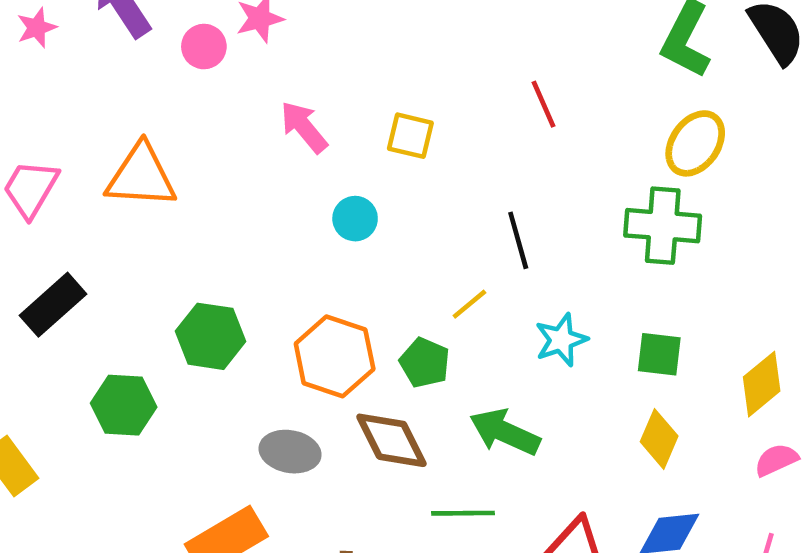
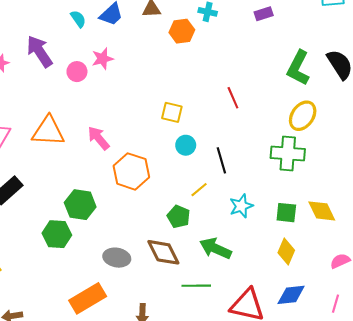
pink arrow: (304, 127) -> (99, 138), moved
cyan circle: (355, 219) -> (186, 145), moved
orange hexagon: (335, 356) -> (131, 171), moved
yellow diamond: (762, 384) -> (322, 211), moved, turned -76
green hexagon: (124, 405) -> (57, 234), moved

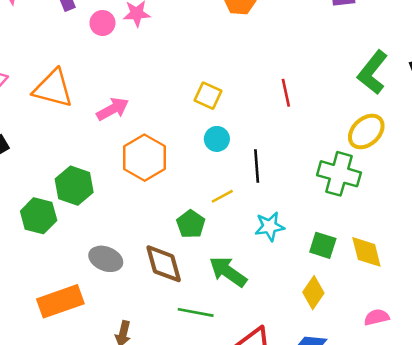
pink arrow: (99, 138) -> (113, 109), turned 90

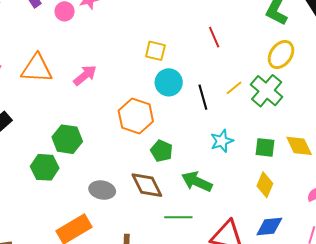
cyan circle: (217, 139) -> (169, 82), size x1.4
orange hexagon: (144, 158) -> (136, 116), moved
green cross: (339, 174) -> (267, 91), turned 36
yellow line: (222, 196) -> (234, 88), moved

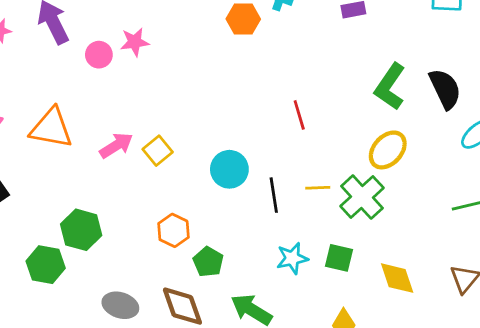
yellow square: (155, 51) -> (158, 151), moved, turned 30
yellow line: (234, 88) -> (318, 188), turned 30
orange hexagon: (136, 116) -> (173, 230), moved, size x0.7
green square: (265, 147) -> (339, 258), moved

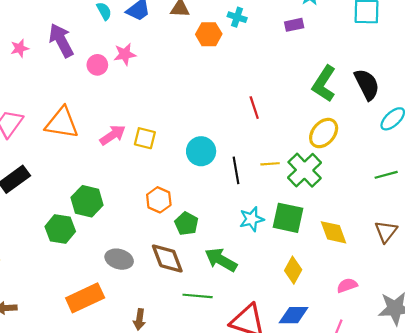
yellow square: (158, 151) -> (145, 138), turned -35
green square: (339, 258) -> (288, 218), size x1.4

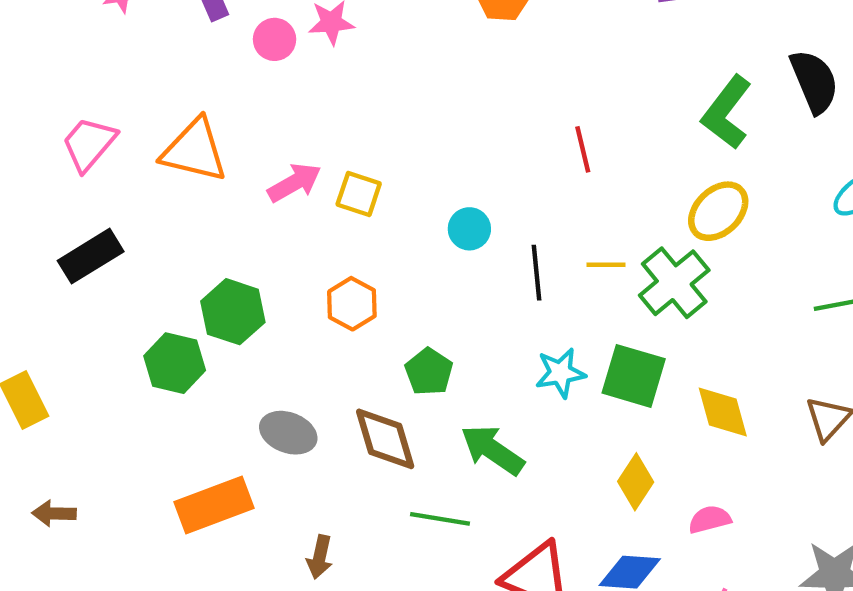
black semicircle: (367, 84) -> (814, 81), moved
cyan circle: (201, 151) -> (469, 229), size x0.7
orange hexagon: (159, 200) -> (352, 304), moved
pink semicircle: (347, 285) -> (710, 519), moved

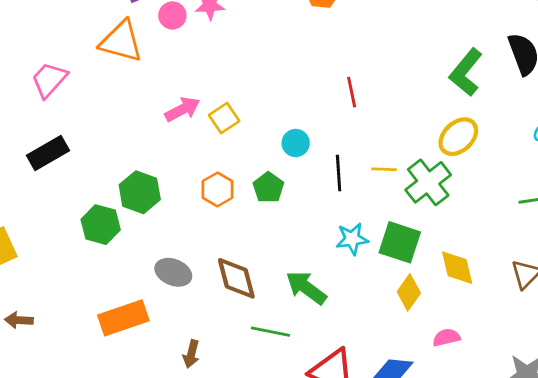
red line: (583, 149) -> (352, 92), moved
orange triangle: (194, 150) -> (121, 41), moved
yellow square: (359, 194) -> (224, 118), turned 36
green pentagon: (429, 372) -> (268, 188), moved
yellow diamond: (636, 482) -> (409, 292), moved

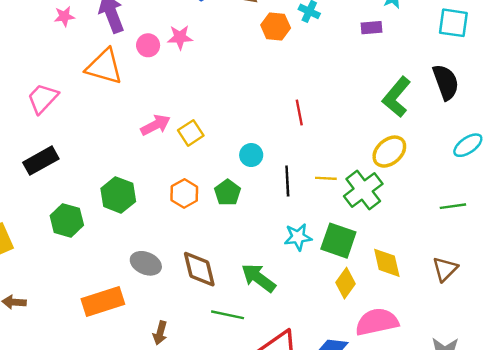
green hexagon: (101, 225) -> (67, 220), moved
pink semicircle: (446, 337) -> (377, 322), size x1.8

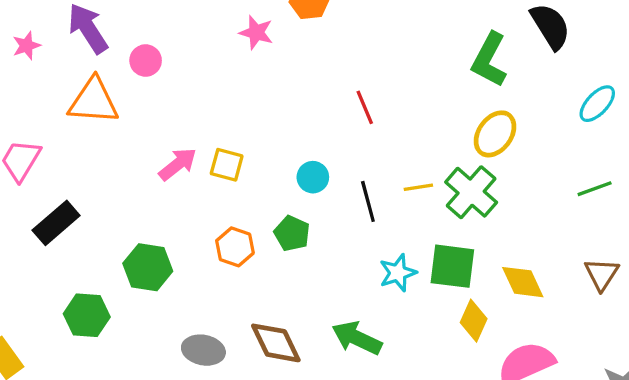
pink star: (180, 37) -> (256, 32), moved, turned 30
yellow square: (191, 133) -> (227, 165), turned -30
black rectangle: (41, 161) -> (56, 223), moved

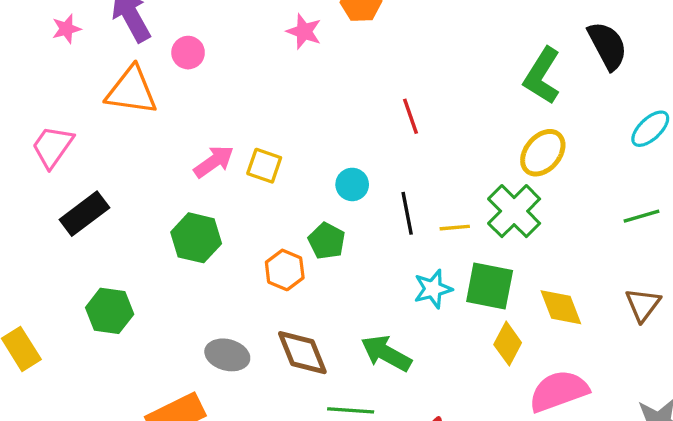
yellow line: (418, 187) -> (455, 228), moved
orange hexagon: (235, 247) -> (285, 270), moved
green hexagon: (148, 267) -> (196, 238), moved

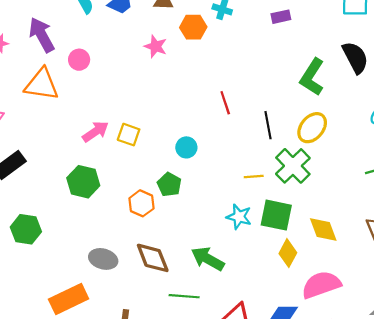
black line: (407, 213) -> (268, 125), moved
cyan star: (433, 289) -> (239, 217), turned 30

